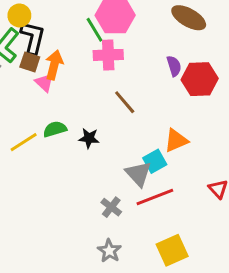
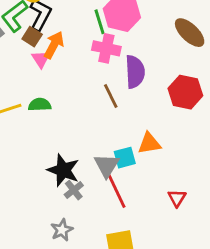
purple semicircle: (174, 66) -> (135, 72), moved, size x1.6
black star: (89, 138) -> (63, 170), moved, size x1.6
red line: (155, 197) -> (116, 191), turned 72

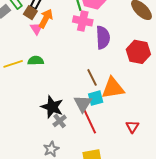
brown line: (111, 96) -> (92, 77), moved
orange triangle: (149, 143) -> (113, 88), size x1.4

